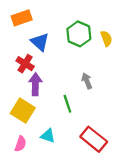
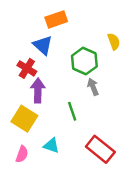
orange rectangle: (22, 18) -> (56, 19), moved
green hexagon: (79, 34) -> (84, 61), moved

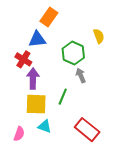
orange rectangle: (56, 19) -> (49, 17), turned -36
blue triangle: (43, 45) -> (37, 39), turned -48
green line: (72, 111) -> (63, 97), turned 42
yellow square: (24, 119) -> (36, 104), moved, turned -30

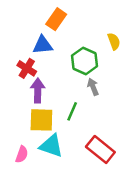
cyan triangle: (45, 126) -> (51, 146), size x1.5

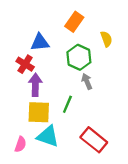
orange rectangle: (56, 19) -> (74, 22), moved

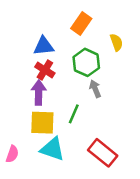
red cross: (25, 64) -> (45, 70), moved
pink semicircle: (20, 144) -> (12, 154), moved

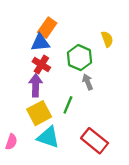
orange rectangle: (81, 24) -> (47, 28), moved
yellow square: (42, 123) -> (39, 113), turned -30

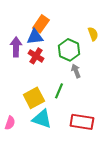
purple arrow: (36, 85) -> (16, 47), moved
red rectangle: (95, 141) -> (82, 122), turned -30

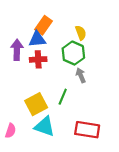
yellow semicircle: (93, 34) -> (81, 33), moved
red cross: (36, 56) -> (38, 59), turned -35

